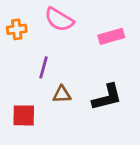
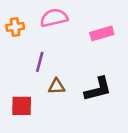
pink semicircle: (59, 19) -> (54, 18), turned 136

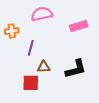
orange cross: (15, 27) -> (12, 31), moved
red square: (22, 106) -> (31, 83), moved

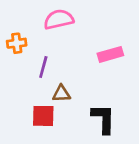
pink rectangle: (79, 26) -> (110, 54), moved
black L-shape: (76, 69) -> (103, 119), moved, turned -75

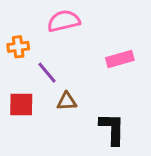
purple line: (43, 67) -> (47, 73), turned -55
red square: (43, 116) -> (21, 104), moved

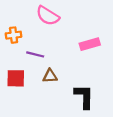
pink semicircle: (64, 21) -> (48, 16), turned -135
purple line: (47, 73) -> (35, 54), turned -36

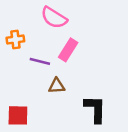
pink rectangle: (90, 44) -> (68, 50), moved, turned -42
red square: (16, 78) -> (18, 115), moved

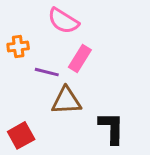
brown triangle: (57, 86) -> (66, 101), size x1.5
red square: (18, 115) -> (21, 135), turned -30

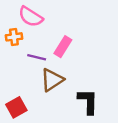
pink semicircle: (63, 21) -> (31, 17), moved
brown triangle: (66, 101) -> (52, 80), turned -30

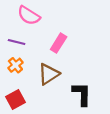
orange cross: (14, 37) -> (15, 65), moved, turned -32
purple line: (37, 57) -> (17, 42), moved

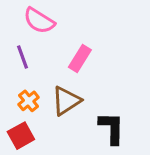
purple line: (17, 42) -> (22, 57), turned 56
orange cross: (15, 65) -> (29, 101), moved

